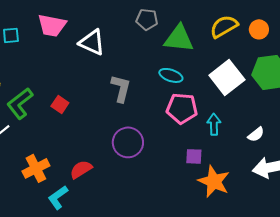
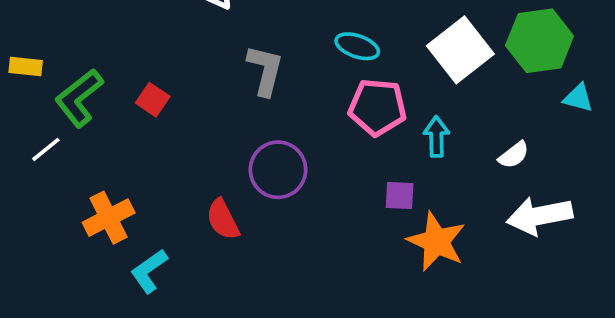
red semicircle: (81, 169) -> (223, 219), moved, turned -85

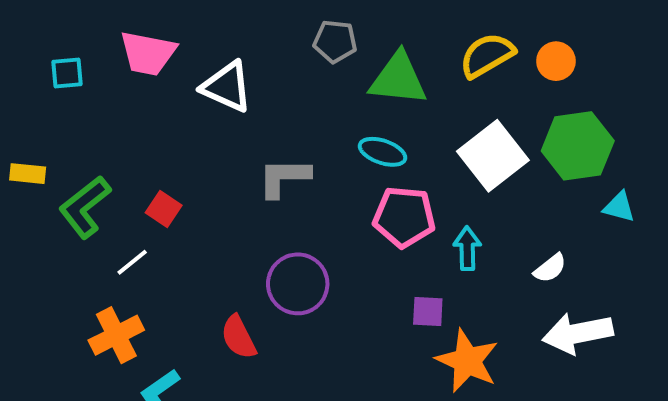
gray L-shape: (265, 70) -> (284, 177), turned -104
white line: (46, 149) -> (132, 262), moved

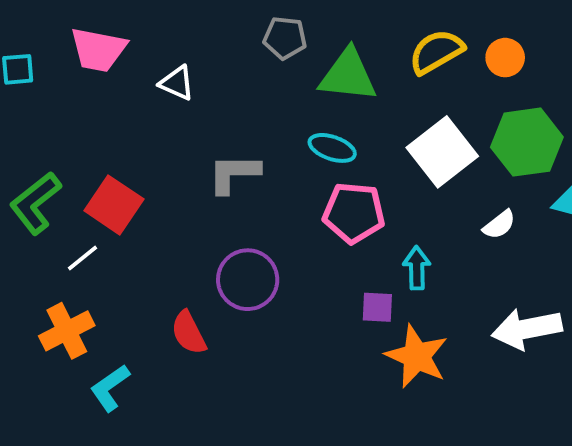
white triangle: (227, 87) -> (177, 83), size x0.7
red square: (164, 209) -> (114, 205), size x1.6
cyan arrow: (467, 248) -> (417, 268), moved
white semicircle: (550, 268) -> (499, 225), moved

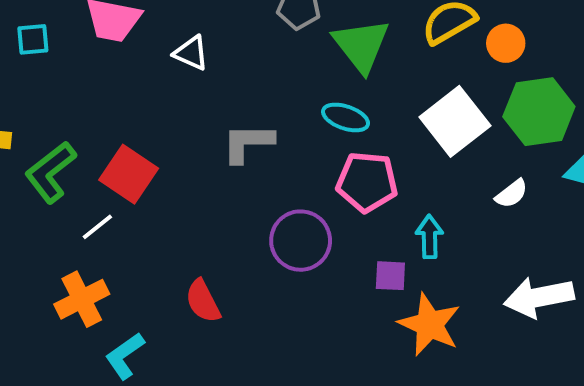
orange circle: (505, 58) -> (506, 43), moved
green triangle: (348, 75) -> (361, 45), turned 46
purple circle: (248, 280) -> (301, 241), moved

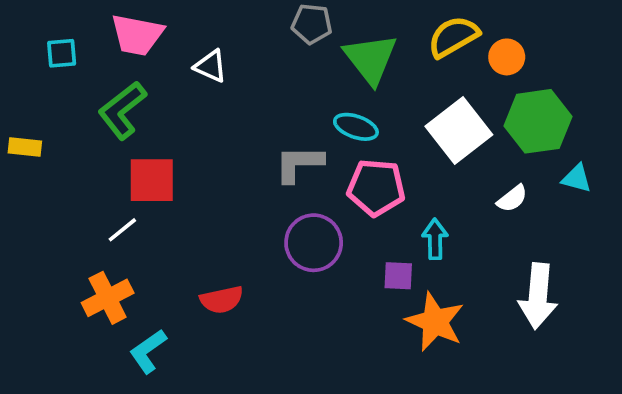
gray L-shape: (248, 143) -> (299, 164), moved
green L-shape: (51, 172) -> (122, 110), moved
red square: (129, 174) -> (152, 180), turned -34
white arrow: (539, 297) -> (538, 296), turned -74
red semicircle: (203, 301) -> (222, 300), turned -75

